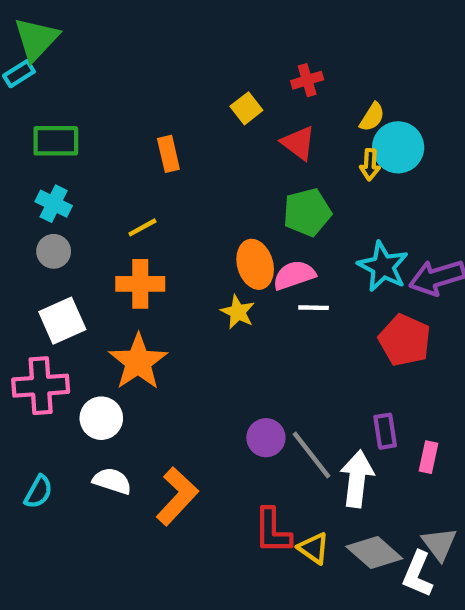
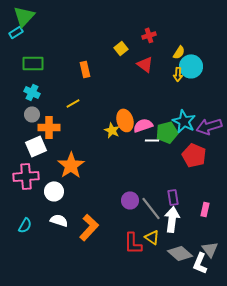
green pentagon: (307, 212) -> (167, 132), moved
orange cross: (140, 284) -> (49, 127), moved
yellow star: (238, 312) -> (112, 130), moved
purple rectangle: (385, 431) -> (173, 197), moved
yellow triangle: (314, 548) -> (152, 237), moved

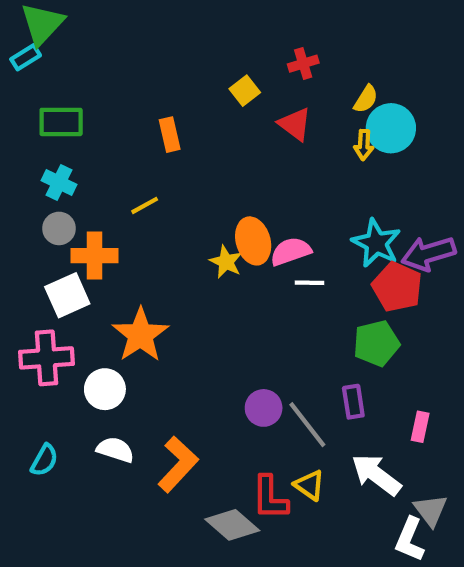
green pentagon: (167, 132) -> (376, 343), moved
red pentagon: (194, 155) -> (397, 287), moved
white arrow: (172, 219) -> (376, 475), moved, turned -60
gray diamond: (180, 253) -> (232, 525), moved

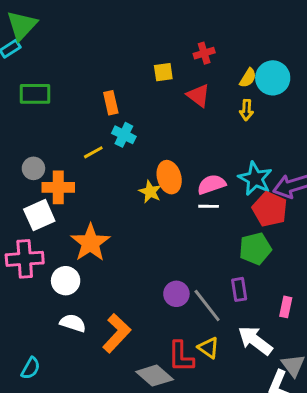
yellow square: (245, 91) -> (163, 72), turned 30
cyan circle: (391, 128) -> (273, 78), moved
cyan cross: (59, 183) -> (124, 135), moved
pink semicircle: (291, 251) -> (211, 184), moved
cyan semicircle: (44, 460) -> (31, 368), moved

